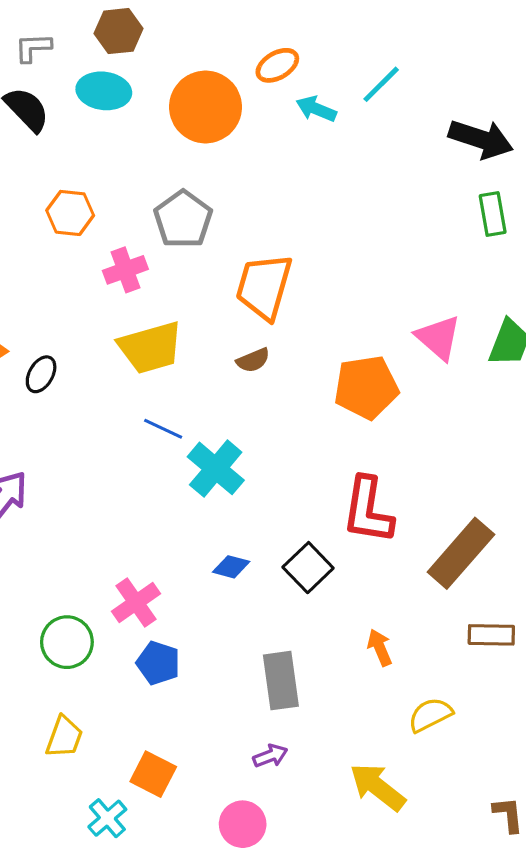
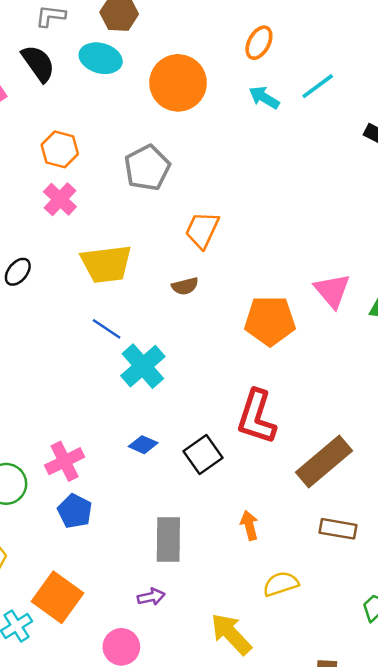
orange ellipse: (277, 65) -> (259, 43), moved, turned -40
pink cross: (125, 270) -> (60, 199), moved, turned -36
orange trapezoid: (264, 287) -> (202, 230), size x0.7
orange square: (153, 774) -> (58, 597), size x1.4

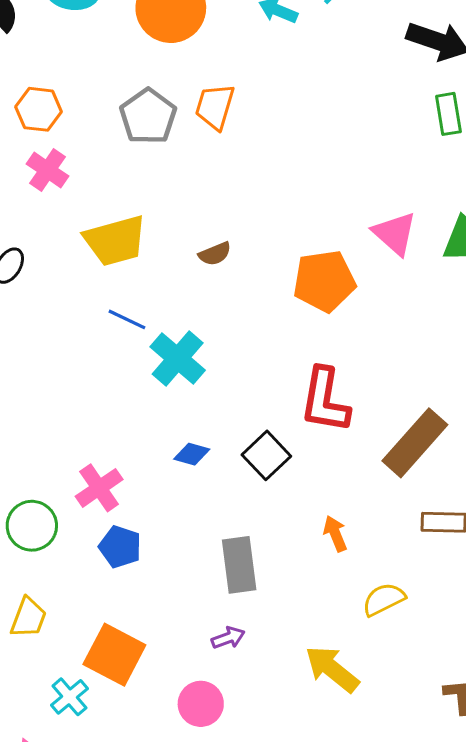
orange trapezoid: (202, 230) -> (215, 107), moved

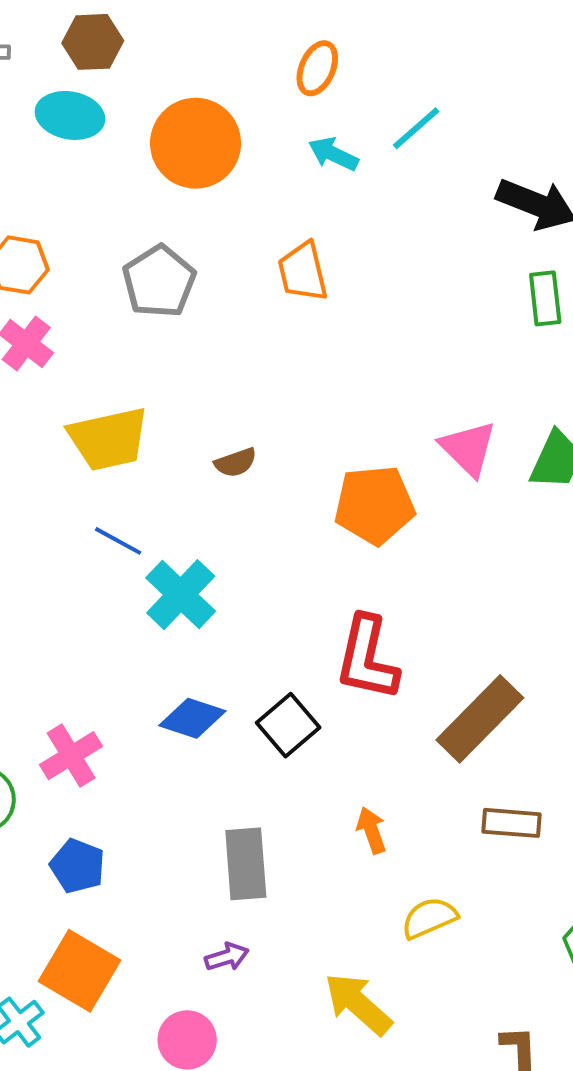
orange trapezoid: (215, 107) -> (303, 272), moved, turned -33
blue diamond: (192, 454) -> (192, 718), size x1.4
blue pentagon: (120, 547) -> (78, 866), moved

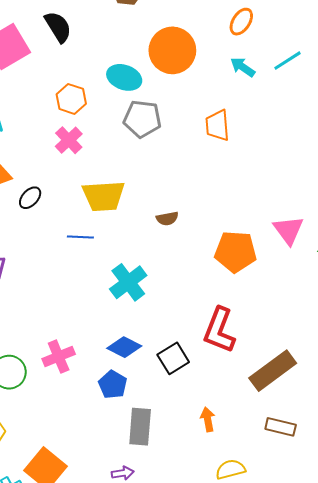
cyan ellipse: (70, 115) -> (124, 77), moved
gray pentagon: (159, 281) -> (142, 119), turned 30
blue line: (118, 541) -> (80, 237), moved, turned -35
blue pentagon: (78, 866) -> (113, 385), moved

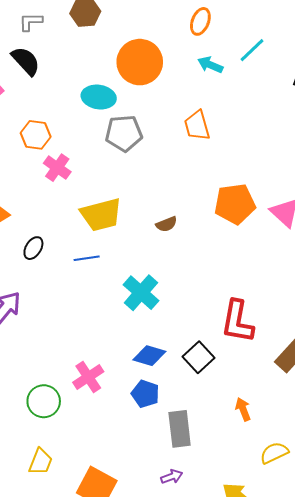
orange hexagon: (71, 99) -> (36, 135), moved
black ellipse: (30, 198) -> (33, 248), moved
orange pentagon: (236, 252) -> (235, 204), moved

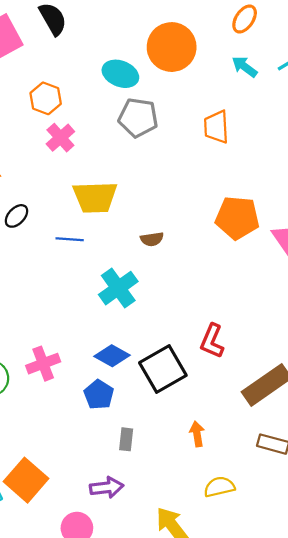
brown semicircle: (166, 224) -> (152, 239), moved
red L-shape: (237, 322) -> (212, 341), size x0.7
black square: (198, 357) -> (163, 369), size x1.4
gray rectangle: (180, 429) -> (126, 439), size x0.6
purple arrow: (172, 477) -> (107, 487), size x1.4

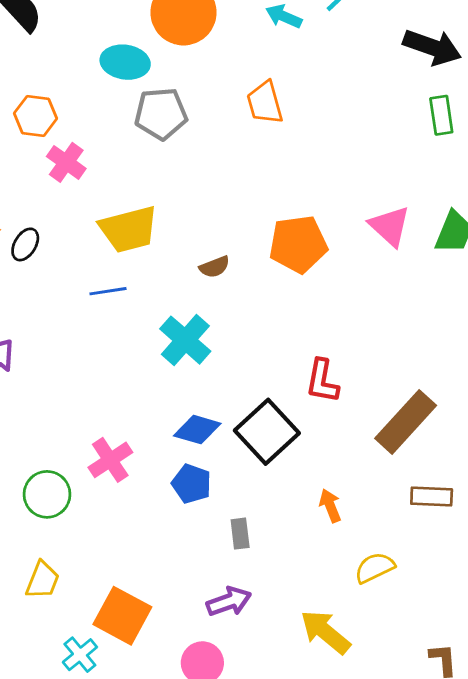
black ellipse: (16, 216) -> (25, 244), moved
orange pentagon: (237, 218) -> (298, 244), moved

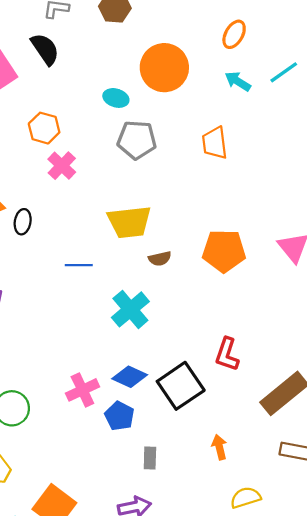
cyan ellipse: (125, 62) -> (116, 98), size x0.7
yellow trapezoid: (129, 229) -> (129, 222), moved
black ellipse: (25, 244) -> (23, 222), turned -30
pink cross: (110, 460) -> (82, 390), moved

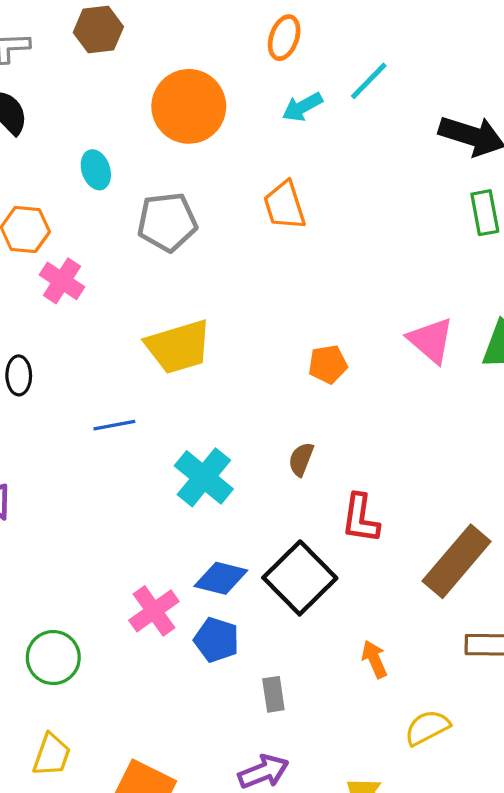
cyan arrow: (238, 81) -> (302, 107), turned -50
cyan ellipse: (116, 98) -> (96, 170), moved, turned 65
orange pentagon: (224, 251) -> (328, 364), size x0.6
brown semicircle: (160, 259) -> (301, 459), moved, turned 135

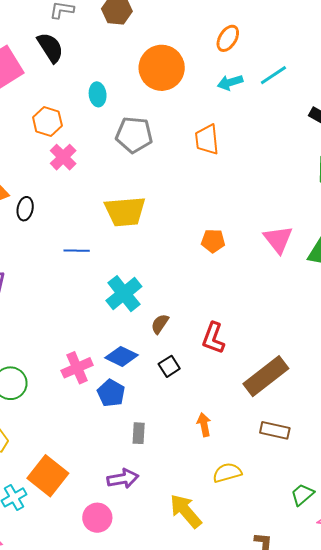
brown semicircle: (301, 459) -> (160, 324), moved
black square: (300, 578) -> (169, 366), size x0.5

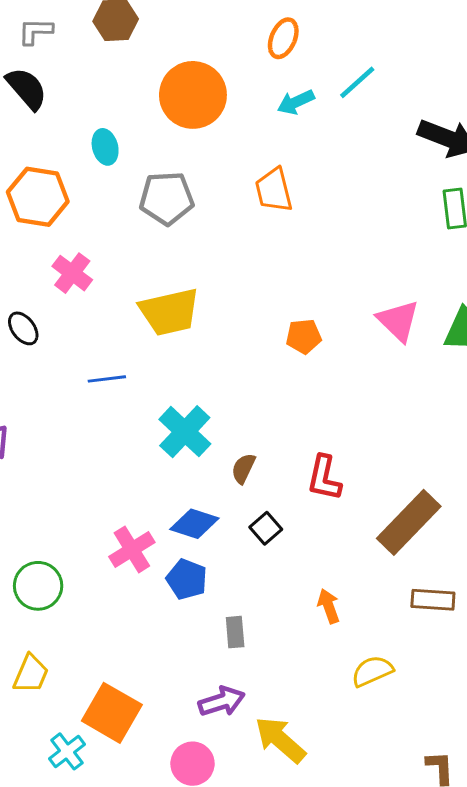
orange hexagon: (47, 121) -> (38, 197), size x1.4
pink cross: (63, 157) -> (72, 273), moved
black ellipse: (25, 209) -> (23, 328), turned -40
yellow arrow: (186, 511) -> (280, 740), moved

